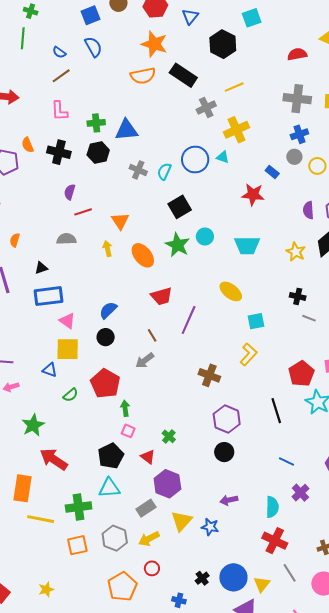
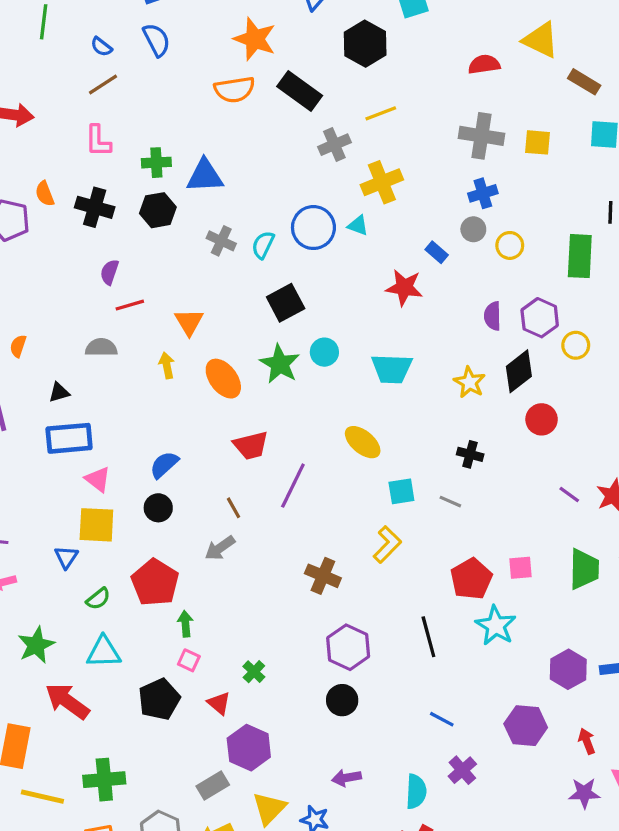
gray line: (309, 318) -> (450, 502), moved
blue triangle: (50, 370) -> (66, 557), turned 42
cyan triangle: (109, 488) -> (104, 652), moved

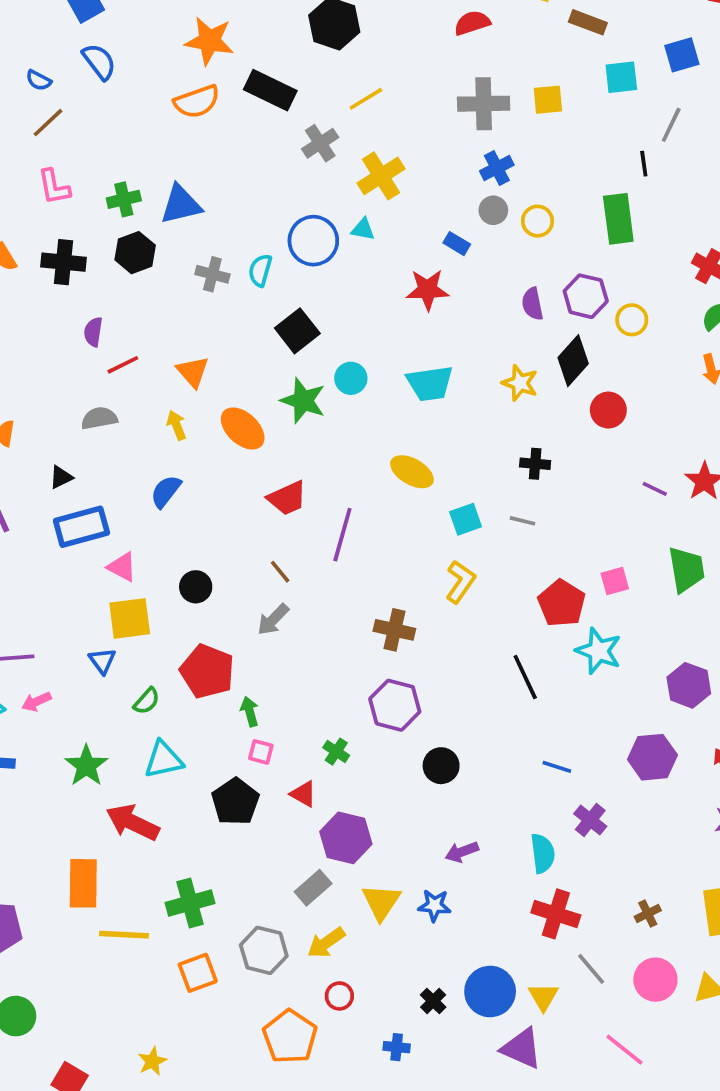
blue semicircle: (164, 465) -> (166, 491), moved
purple hexagon: (348, 647) -> (395, 705), moved

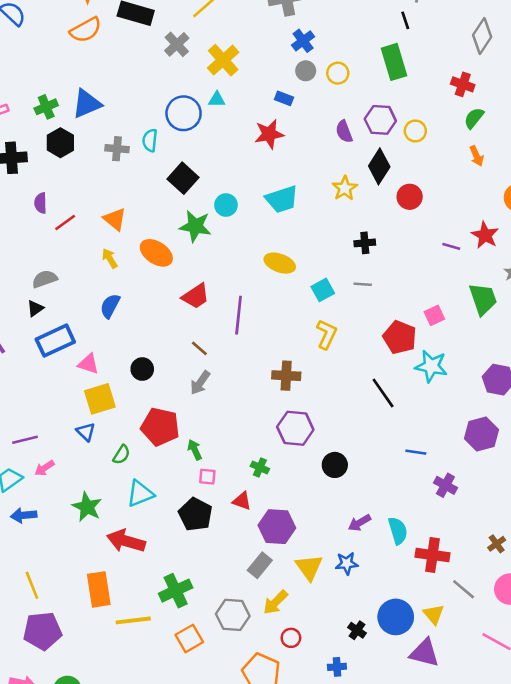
yellow star: (520, 383) -> (345, 188), turned 30
gray semicircle: (99, 418) -> (45, 279), moved
cyan semicircle: (543, 853) -> (398, 531), moved

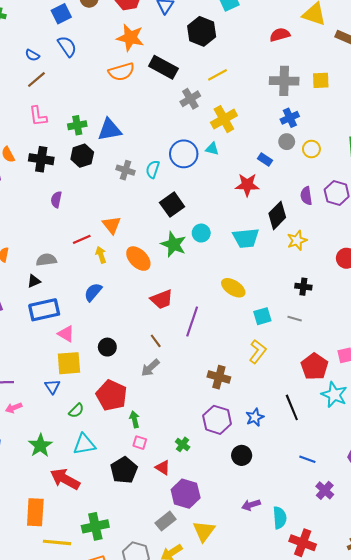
black diamond: (379, 166) -> (277, 215), moved
red line: (65, 223) -> (82, 239), moved
blue star: (347, 563) -> (255, 417), moved, turned -30

